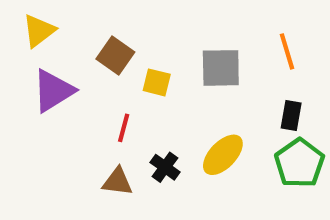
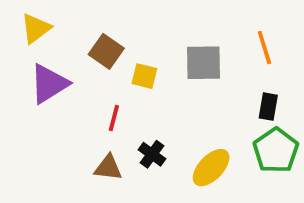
yellow ellipse: (223, 155) -> (211, 168), moved

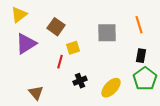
yellow square: (144, 76) -> (73, 48), moved, turned -32
black cross: (152, 154) -> (80, 81), turned 32
brown triangle: (108, 168) -> (36, 93), moved, turned 42

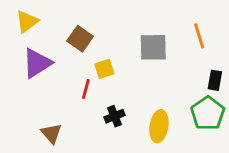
black rectangle: (141, 56) -> (215, 80), moved
yellow ellipse: (111, 88) -> (159, 126), turned -35

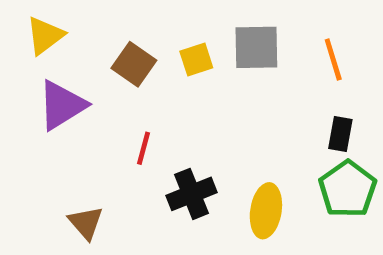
gray square: (153, 47) -> (256, 47), moved
yellow square: (104, 69) -> (196, 59), moved
black rectangle: (215, 80) -> (340, 134), moved
black cross: (114, 116) -> (192, 194), size x1.4

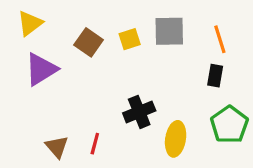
black rectangle: (340, 134) -> (215, 76), moved
red line: (143, 148) -> (95, 144), moved
black cross: (192, 194) -> (139, 112), moved

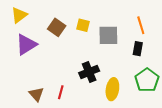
gray square: (169, 31) -> (108, 35), moved
yellow square: (130, 39) -> (83, 25), turned 32

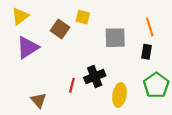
yellow square: (83, 25) -> (83, 17), moved
red line: (61, 92) -> (72, 85), moved

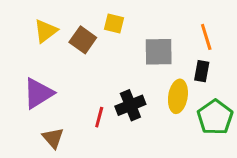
yellow triangle: (20, 16) -> (46, 31), moved
purple triangle: (28, 47) -> (38, 93), moved
yellow ellipse: (120, 95) -> (178, 96), moved

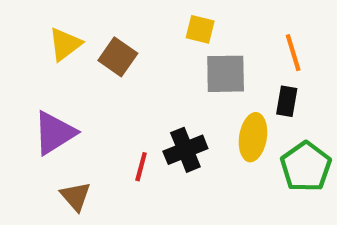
yellow square: (114, 24) -> (200, 29), moved

